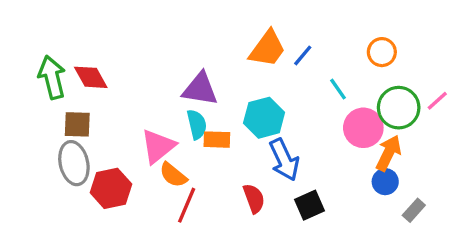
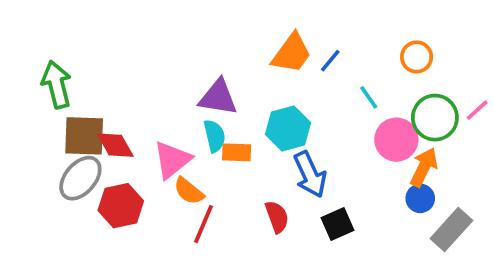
red diamond: (91, 77) -> (115, 145), moved
brown square: (77, 124) -> (84, 136), size x1.4
gray ellipse: (74, 163) -> (80, 178), turned 54
gray rectangle: (414, 210) -> (451, 230), size x1.6

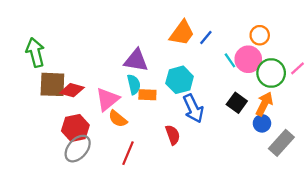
pink circle: (396, 140) -> (248, 59), moved
red diamond: (115, 145) -> (72, 90), turned -45
gray ellipse: (80, 178) -> (78, 149), moved
red line: (203, 224) -> (128, 153), moved
black square: (338, 224) -> (237, 103), moved, turned -30

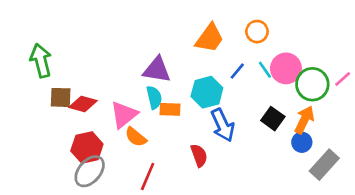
orange circle: (260, 35) -> (257, 32), moved
blue line: (206, 37) -> (237, 71), moved
brown square: (52, 84) -> (61, 97), size x0.7

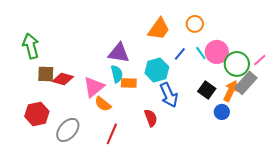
blue circle: (302, 142) -> (222, 112), moved
red hexagon: (87, 148) -> (37, 114), moved
gray rectangle: (324, 165) -> (246, 83), moved

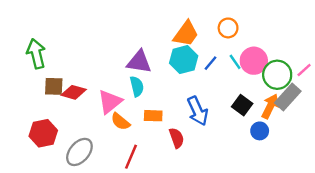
cyan hexagon: (157, 70) -> (184, 60), moved
orange rectangle: (129, 83) -> (153, 116), moved

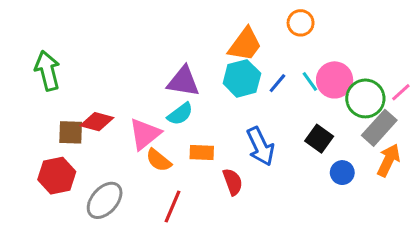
orange circle: (228, 28) -> (301, 23), moved
brown square: (54, 86) -> (71, 132), moved
cyan semicircle: (137, 86) -> (180, 114), turned 66
orange arrow: (270, 106) -> (389, 160), moved

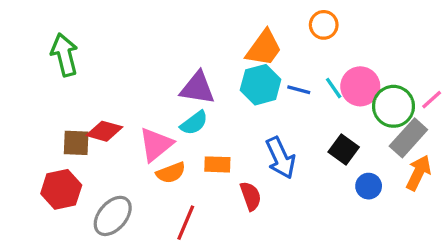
green arrow: (47, 71) -> (65, 55), moved
blue line: (277, 83) -> (299, 90), turned 65
orange semicircle: (159, 160) -> (171, 173), turned -60

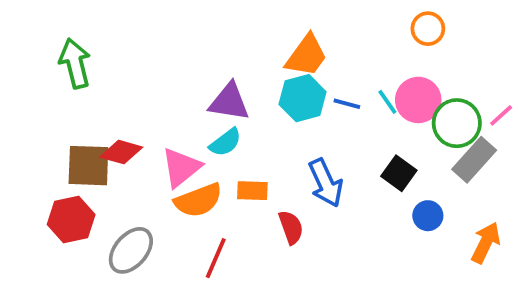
orange circle: (324, 25) -> (428, 29), moved
brown square: (76, 143) -> (88, 166), size x1.4
orange semicircle: (171, 173) -> (198, 200), size x1.4
orange arrow: (418, 173) -> (486, 243), moved

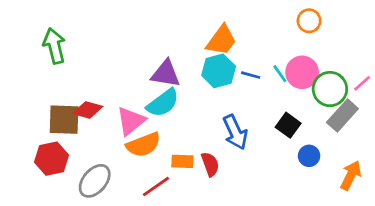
cyan semicircle: (225, 142) -> (163, 103), size x1.4
orange rectangle: (252, 191) -> (182, 161), moved
red line: (216, 258) -> (156, 186), turned 32

